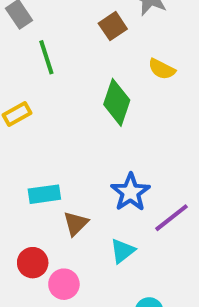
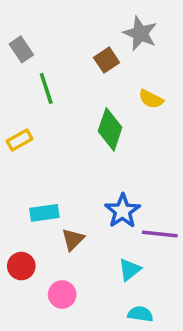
purple line: (171, 218) -> (160, 234), turned 44
cyan triangle: (123, 251) -> (130, 270), moved
red circle: (33, 263) -> (21, 266), moved

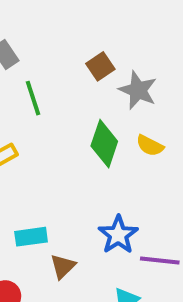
gray star: (140, 33) -> (138, 90), moved
yellow semicircle: (151, 99) -> (150, 146), moved

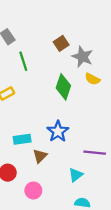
yellow semicircle: (150, 146) -> (92, 79), moved
blue star: (118, 235) -> (58, 131), moved

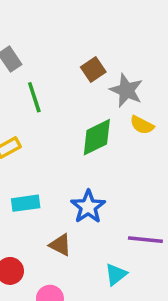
green diamond: (63, 87) -> (97, 137), turned 45
cyan rectangle: (22, 139) -> (26, 203), moved
brown triangle: (40, 156) -> (60, 245), turned -48

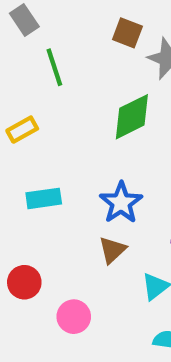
brown square: (93, 69) -> (127, 33), turned -35
brown triangle: (60, 245) -> (112, 250), moved, turned 50

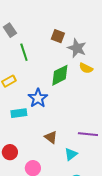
blue star: (121, 203) -> (38, 98), moved
brown triangle: (112, 250) -> (51, 137), turned -40

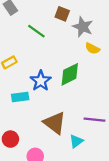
green line: (24, 52) -> (36, 31), moved, turned -36
green diamond: (60, 75) -> (70, 74), moved
brown triangle: (51, 137) -> (55, 123), size x1.6

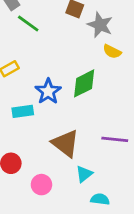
green line: (36, 31) -> (28, 24), moved
cyan triangle: (76, 141) -> (84, 174), moved

